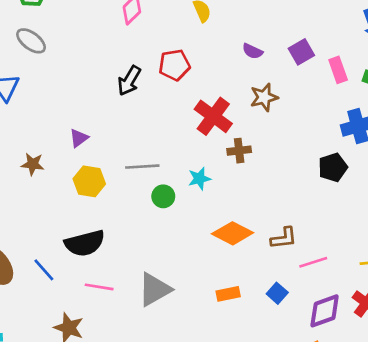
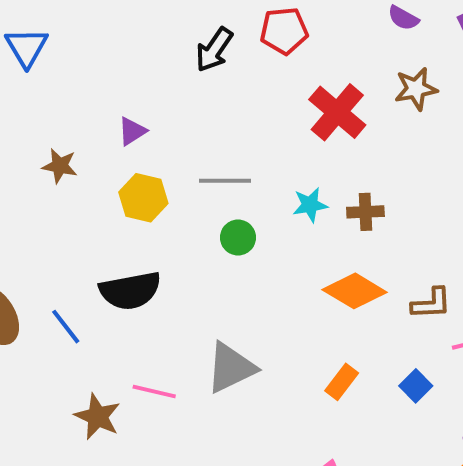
brown cross: (239, 151) -> (365, 212), moved
green circle: (163, 196) -> (238, 237), moved
pink line: (99, 287) -> (154, 392), moved
orange rectangle: (228, 294) -> (342, 382), turned -45

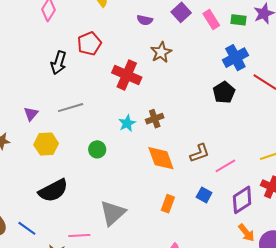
gray line: (225, 181) -> (71, 108), moved
orange diamond: (355, 291) -> (161, 158), turned 56
blue line: (66, 327) -> (27, 228), moved

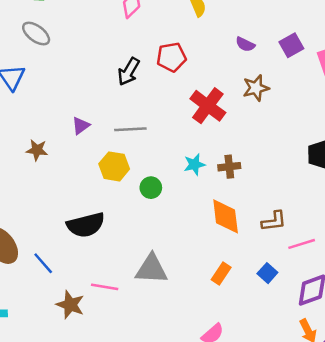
yellow hexagon: (46, 144) -> (114, 166), moved
gray triangle: (113, 213) -> (151, 269), turned 32

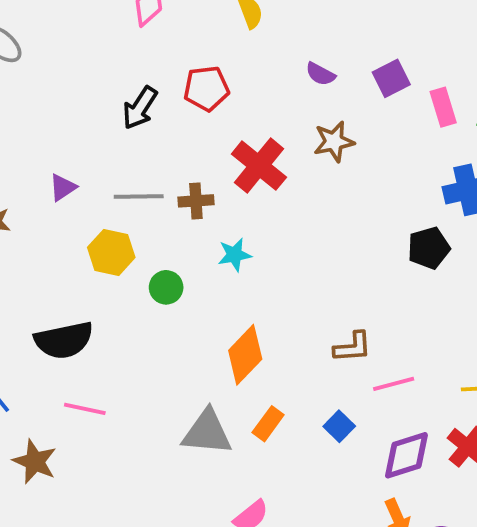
brown cross: (229, 167) -> (196, 201), moved
orange diamond: (226, 216) -> (245, 355), moved, turned 48
gray triangle: (151, 269) -> (207, 432), moved
pink line: (105, 287) -> (85, 409), moved

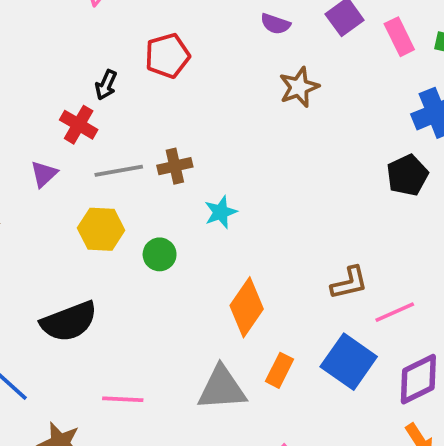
black arrow: (140, 108) -> (106, 85), size x0.7
red cross: (259, 166) -> (79, 125), moved, size x0.7
pink line: (85, 409) -> (123, 399), moved
blue square: (339, 426) -> (349, 362), size x1.8

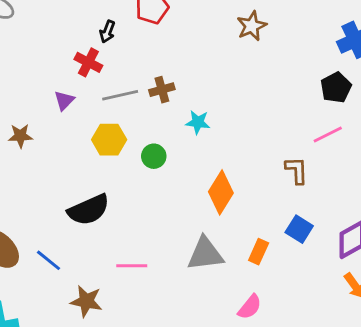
cyan star: (221, 212) -> (198, 122), turned 30
brown L-shape: (349, 283) -> (297, 170), turned -76
pink line: (395, 312) -> (328, 134), moved
blue square: (349, 362) -> (299, 229), size x0.7
orange rectangle: (280, 370) -> (259, 252), moved

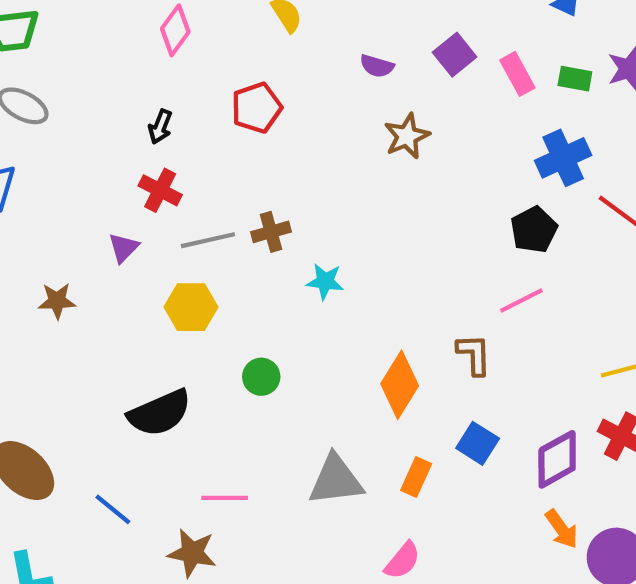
black arrow: (107, 32) -> (160, 127), moved
green circle: (154, 156) -> (261, 377), moved
orange diamond: (221, 192) -> (400, 385), moved
blue line: (48, 260) -> (113, 509), moved
brown star: (86, 301) -> (192, 553), moved

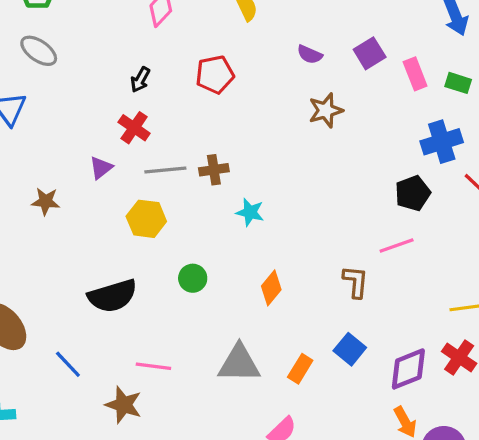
orange diamond: (400, 385) -> (271, 288), moved, size x0.7

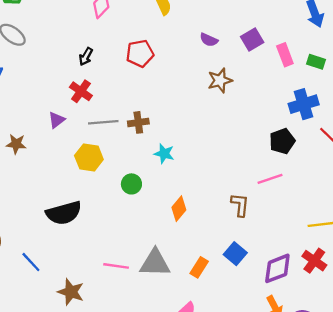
green circle: (193, 278) -> (131, 184), moved
pink line: (153, 366) -> (116, 266), moved

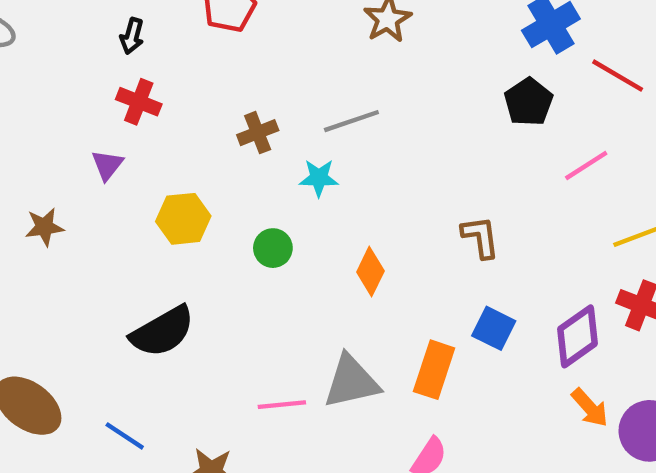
gray line: (103, 122) -> (351, 121), moved
pink line: (270, 179) -> (586, 166), moved
orange rectangle: (199, 267) -> (434, 370), size x1.4

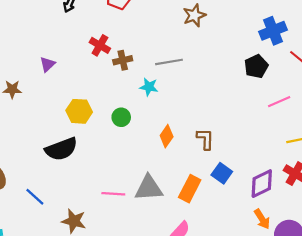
red cross: (139, 102) -> (100, 45), moved
yellow hexagon: (183, 219) -> (79, 111), moved
brown L-shape: (480, 237) -> (205, 139), moved

